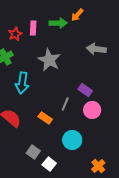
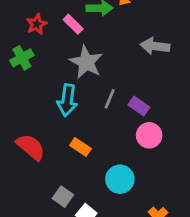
pink rectangle: (33, 28) -> (73, 24), moved, turned -48
cyan arrow: (22, 83) -> (67, 100), moved
gray line: (65, 104) -> (110, 99), moved

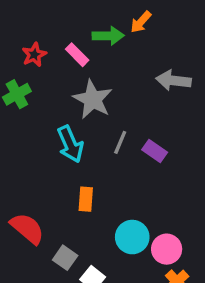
cyan arrow: (67, 100) -> (70, 144), turned -32
pink circle: (149, 135) -> (167, 249), moved
red semicircle: (31, 147) -> (27, 228), moved
orange rectangle: (80, 147) -> (86, 199), turned 60

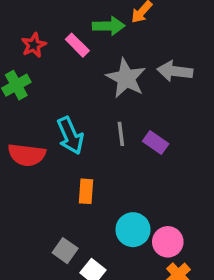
gray star: (93, 99) -> (126, 78), moved
gray line: (120, 142) -> (121, 134), turned -30
red semicircle: (27, 228) -> (27, 155), moved, turned 147

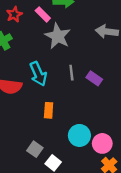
gray star: (126, 78) -> (58, 36), moved

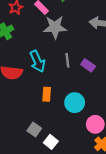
gray star: (58, 36) -> (55, 27), turned -30
cyan circle: (79, 135) -> (75, 103), moved

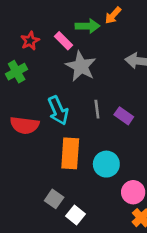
gray star: (55, 27) -> (81, 66), turned 30
orange rectangle: (47, 94) -> (70, 153), size x1.6

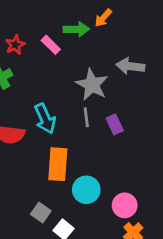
gray star: (81, 66) -> (92, 85), moved
purple rectangle: (124, 116) -> (115, 124), turned 30
cyan circle: (106, 164) -> (86, 190), moved

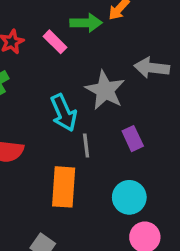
gray line: (86, 117) -> (86, 145), moved
cyan arrow: (45, 119) -> (64, 113), moved
cyan circle: (86, 190) -> (129, 197), moved

